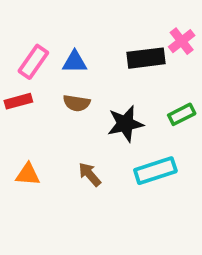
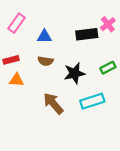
pink rectangle: (33, 62) -> (16, 23), moved
orange triangle: (28, 174) -> (16, 80), moved
brown arrow: (90, 174) -> (53, 103), size x1.5

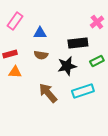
black rectangle: (87, 34) -> (78, 43), moved

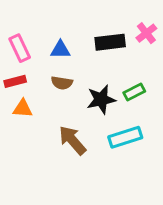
pink rectangle: (15, 21) -> (20, 48), moved, turned -60
black rectangle: (78, 43) -> (110, 42), moved
green rectangle: (97, 61) -> (134, 92), moved

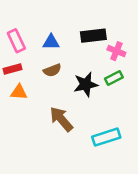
pink cross: (146, 33) -> (116, 51), moved, turned -30
brown semicircle: (62, 83) -> (52, 70), turned -30
cyan rectangle: (125, 137) -> (106, 137), moved

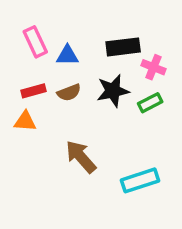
pink rectangle: (16, 41) -> (35, 42), moved
red rectangle: (12, 69) -> (34, 91), moved
black star: (86, 84) -> (113, 91), moved

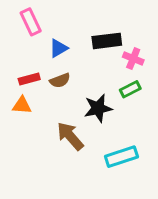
pink rectangle: (35, 42) -> (31, 22), moved
blue triangle: (67, 55) -> (58, 48), turned -30
black star: (113, 91) -> (98, 108), moved

